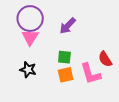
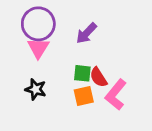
red semicircle: (105, 59) -> (98, 77), moved
pink L-shape: (91, 74) -> (116, 95), turned 55

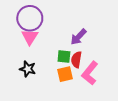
purple arrow: (86, 33) -> (78, 37), moved
red semicircle: (98, 77) -> (76, 60), turned 42

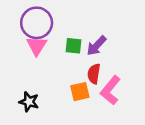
green square: (64, 57) -> (74, 46), moved
black star: (28, 69) -> (29, 102), moved

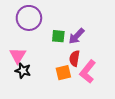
pink triangle: (37, 46) -> (18, 55), moved
black star: (29, 102) -> (23, 71), moved

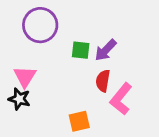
black star: (23, 71) -> (19, 99), moved
orange square: (63, 73) -> (79, 121), moved

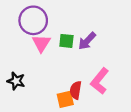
pink triangle: (25, 77) -> (41, 43), moved
red semicircle: (103, 81) -> (76, 90), moved

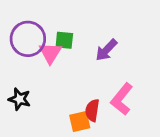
purple circle: (33, 20) -> (28, 39), moved
green square: (66, 41) -> (64, 40), moved

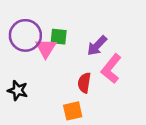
pink L-shape: (122, 99) -> (111, 69), moved
red semicircle: (92, 110) -> (84, 83), moved

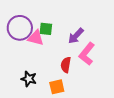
pink triangle: (46, 48) -> (36, 38), turned -48
black star: (18, 90) -> (29, 79), moved

